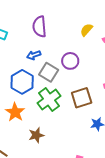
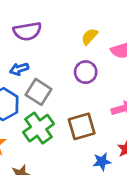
purple semicircle: (39, 27) -> (27, 31), turned -95
purple circle: (70, 61) -> (86, 72), moved

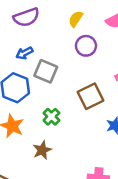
yellow semicircle: (90, 36) -> (76, 19), moved
green cross: (39, 128) -> (51, 117), moved, size x0.6

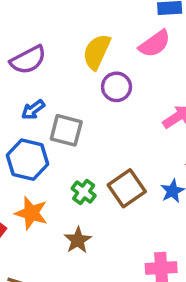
yellow semicircle: (76, 19) -> (97, 52), size x1.5
brown square: (91, 96) -> (127, 188), moved

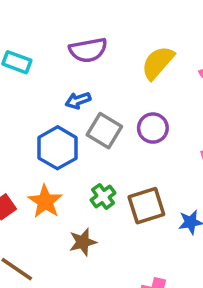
purple circle: (117, 87) -> (153, 128), moved

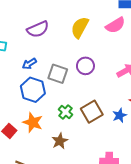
blue arrow: (78, 100) -> (29, 64), moved

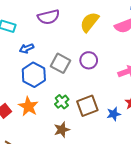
blue arrow: (29, 64) -> (26, 48), moved
brown star: (60, 141) -> (62, 130), moved

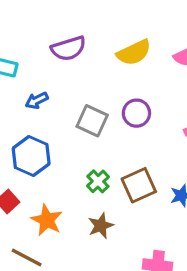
yellow semicircle: (89, 22) -> (134, 52), turned -150
blue hexagon: (34, 75) -> (31, 156), moved
orange star: (28, 106) -> (47, 220), moved

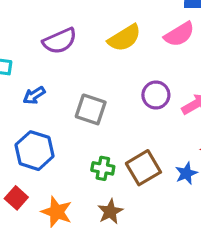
purple circle: (136, 113) -> (156, 95), moved
green cross: (98, 181) -> (103, 168), turned -30

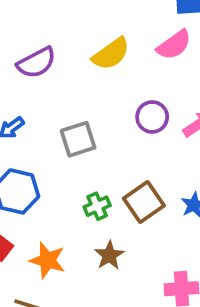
gray square: (91, 109) -> (78, 139), turned -32
green cross: (103, 168) -> (97, 206), turned -30

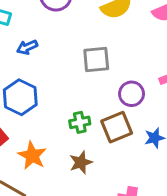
purple circle: (152, 117) -> (132, 94), moved
gray square: (78, 139) -> (96, 59), moved

